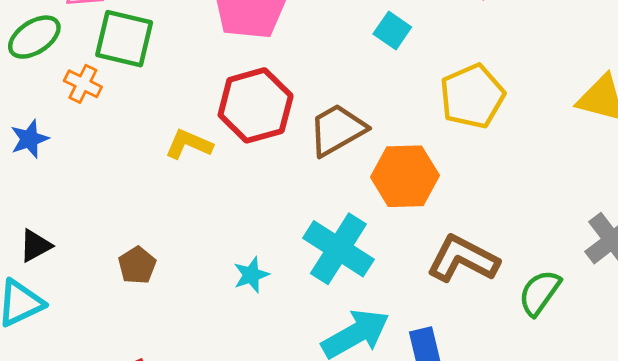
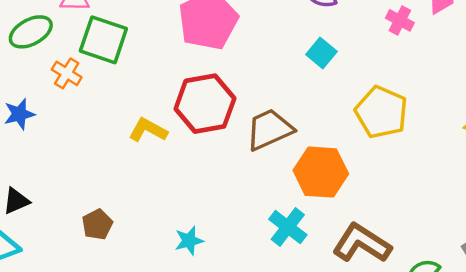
yellow pentagon: (472, 96) -> (381, 112), turned -30
cyan cross: (338, 249) -> (288, 227), moved, size x0.7

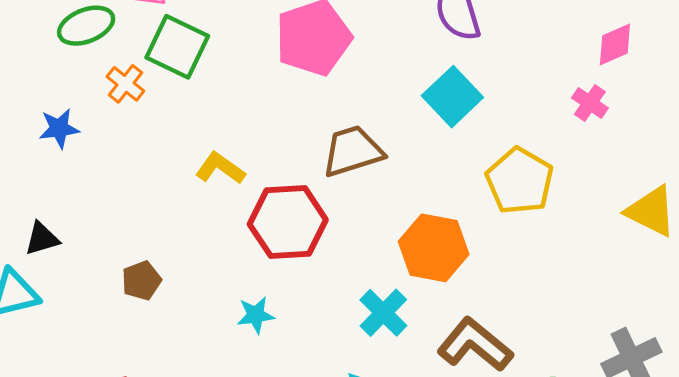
pink cross: (400, 20) -> (590, 103), moved
cyan square: (321, 53) -> (452, 97), size x1.5
red hexagon: (205, 104) -> (288, 222), moved
brown trapezoid: (269, 129) -> (353, 151), moved

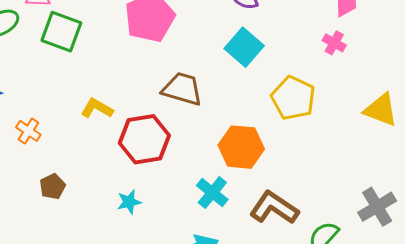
orange cross: (125, 84) -> (28, 131), moved
brown trapezoid: (353, 151) -> (182, 89), turned 39

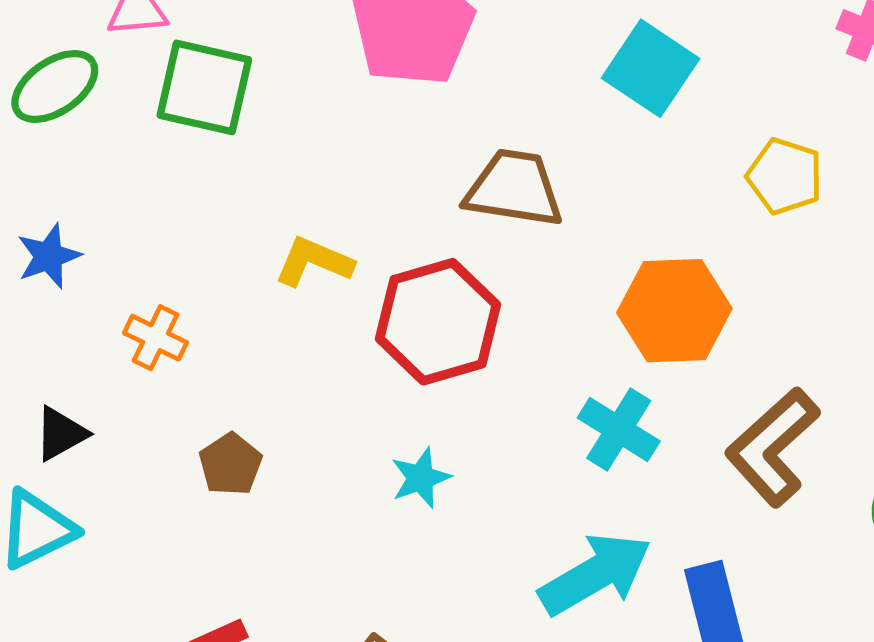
yellow pentagon: (293, 98) -> (785, 176), size x0.7
brown L-shape: (274, 208) -> (772, 447), turned -69

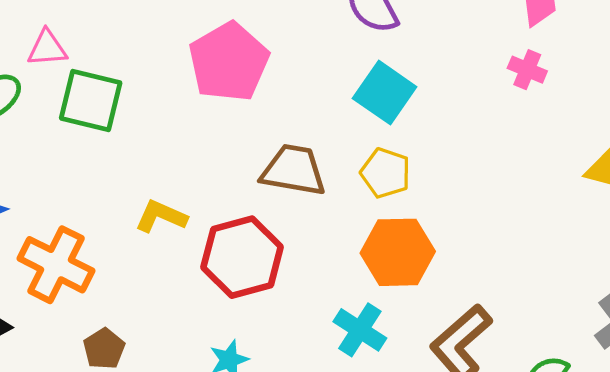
yellow pentagon: (785, 176) -> (386, 173), moved
orange cross: (156, 338) -> (56, 265), size x1.8

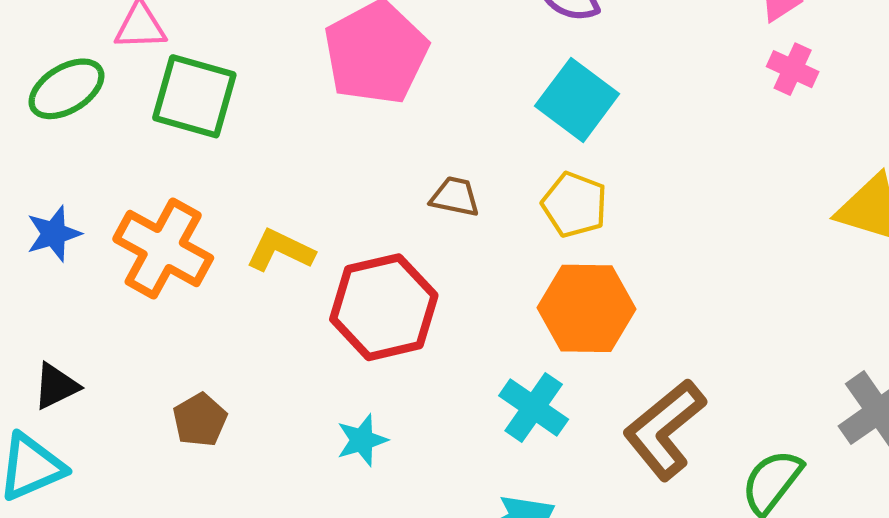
pink cross: (527, 70) -> (793, 69), moved
brown trapezoid: (294, 170) -> (455, 197), size x0.6
orange cross: (56, 265) -> (163, 249), moved

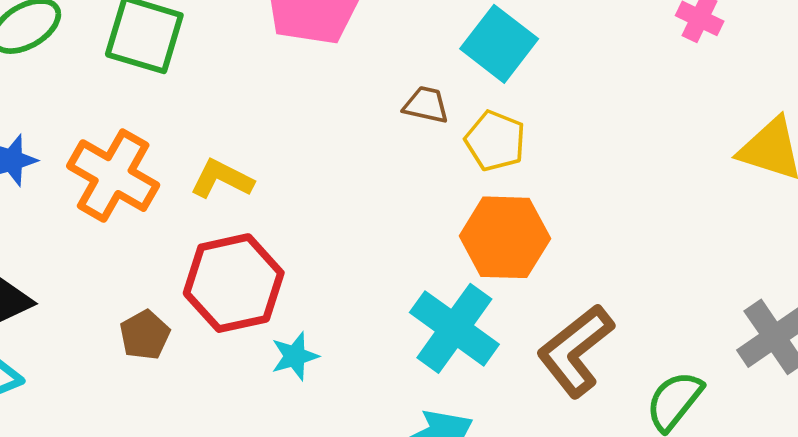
brown trapezoid: (455, 197) -> (426, 105), moved
red hexagon: (384, 307) -> (234, 283), moved
cyan cross: (534, 408) -> (454, 328), size x1.4

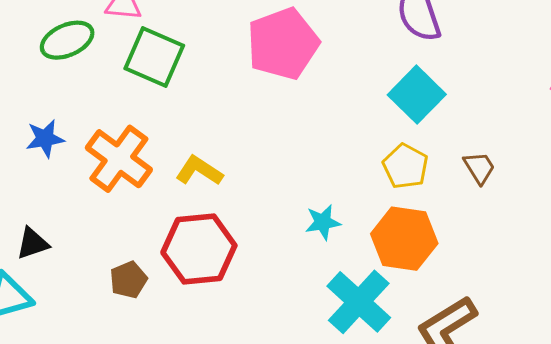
brown trapezoid: (426, 105) -> (479, 168), moved, turned 39
cyan star: (295, 356) -> (323, 222), moved

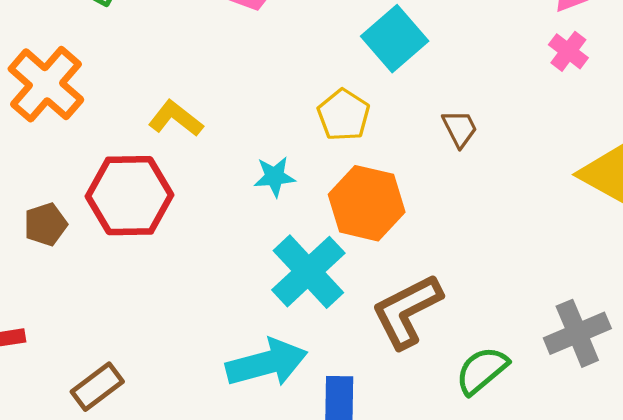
yellow pentagon: (405, 166) -> (344, 115), moved
yellow L-shape: (199, 171) -> (176, 119), moved

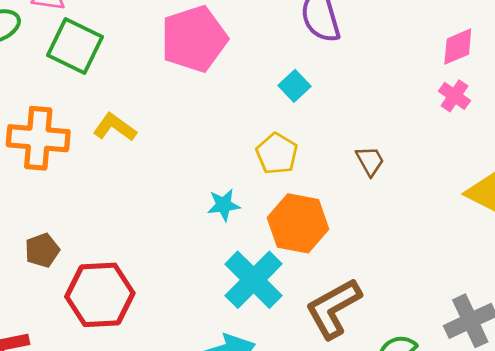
cyan square: (395, 39) -> (294, 86), moved, size x0.6
orange cross: (46, 84) -> (38, 138), turned -34
yellow L-shape: (176, 119) -> (115, 127), moved
red hexagon: (130, 196) -> (100, 295), moved

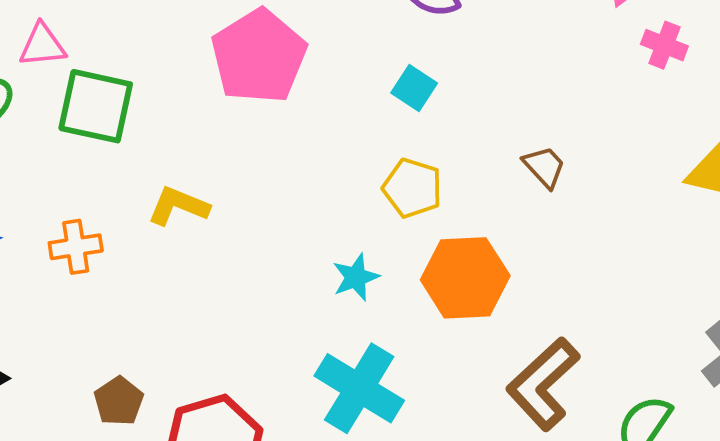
pink cross: (455, 96) -> (664, 45), moved
orange cross: (38, 138) -> (76, 247), size x0.6
cyan cross: (254, 280) -> (359, 388), moved

